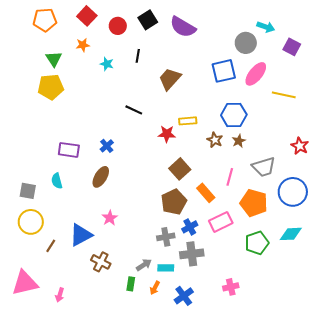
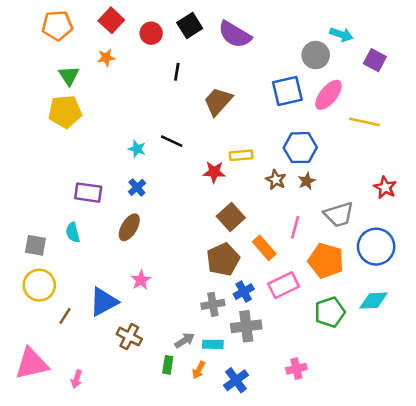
cyan star: (107, 64) -> (137, 149), moved

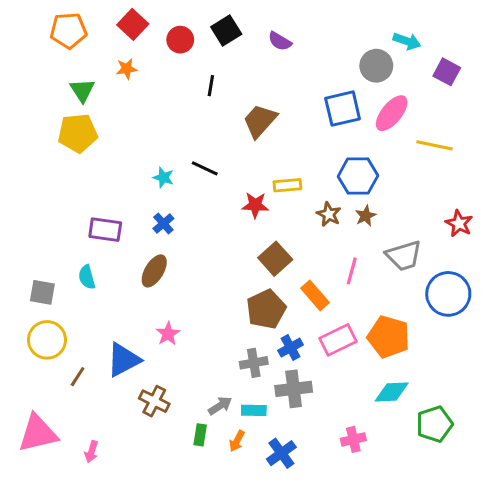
purple semicircle: (235, 34) -> (280, 41), size x0.6
orange pentagon: (326, 261) -> (389, 337), moved
cyan diamond: (374, 301) -> (392, 392), moved
green pentagon: (330, 312) -> (434, 424), moved

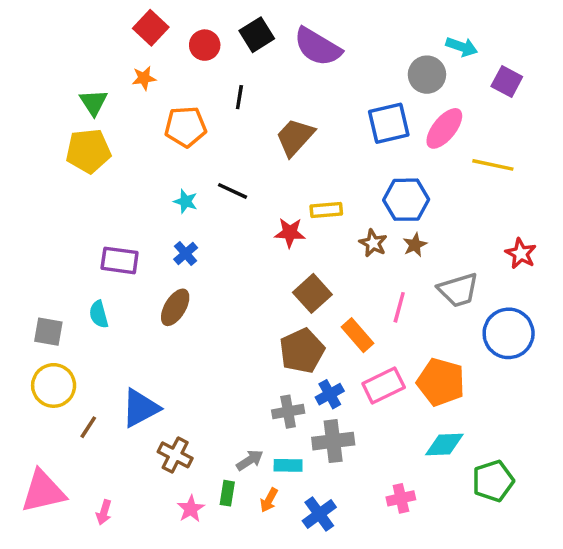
orange pentagon: (68, 30) -> (186, 127), moved
purple semicircle: (280, 41) -> (318, 47), size x1.8
pink star: (168, 334) -> (191, 509), moved

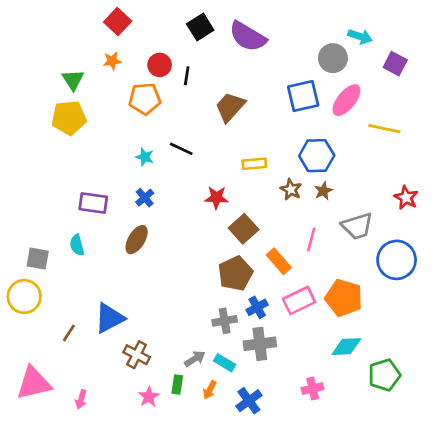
red circle: (205, 45) -> (160, 65), moved
red star: (290, 233) -> (216, 198), moved
yellow circle: (54, 385) -> (24, 296), moved
cyan rectangle: (288, 465) -> (225, 363), turned 30

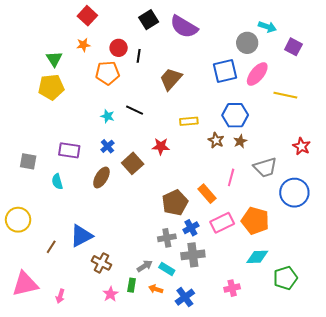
brown square: (244, 229) -> (133, 163), moved
gray square: (38, 259) -> (28, 161), moved
orange arrow: (210, 390) -> (156, 289), turned 80

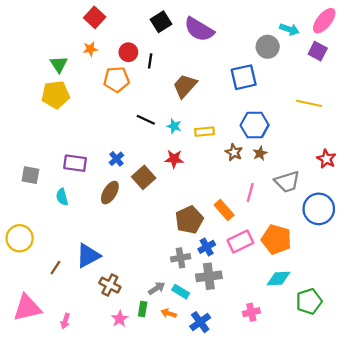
pink ellipse: (257, 74) -> (324, 21), moved
cyan star: (107, 116) -> (174, 126), moved

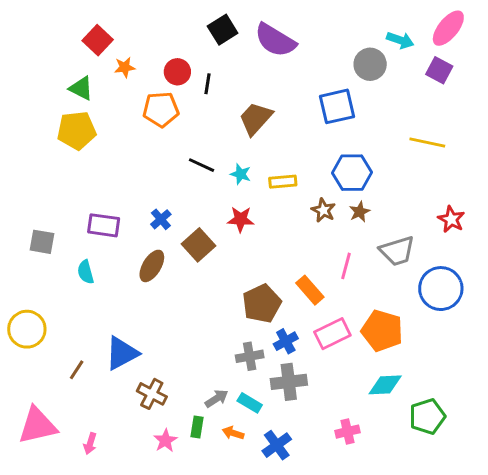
red square: (95, 17) -> (98, 40), moved
green triangle: (59, 64) -> (81, 88), turned -30

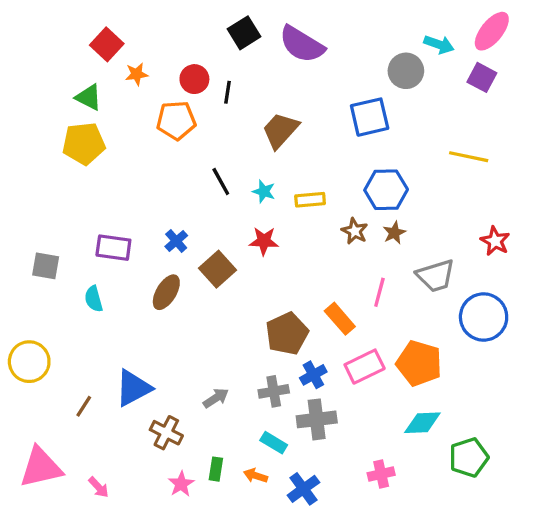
black line: (201, 165) -> (221, 182), turned 36
gray arrow: (217, 398) -> (216, 398), moved
pink arrow: (90, 444) -> (99, 487), turned -60

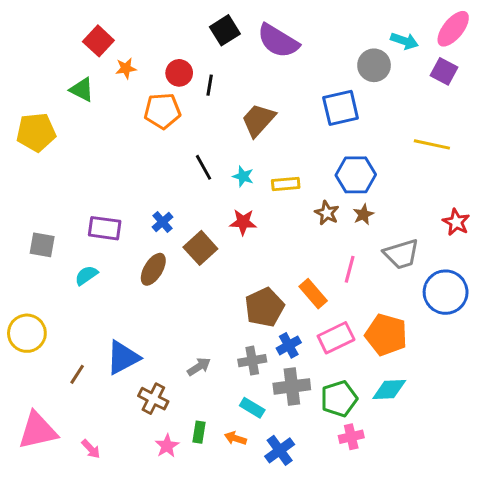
yellow pentagon: (84, 144) -> (36, 132), moved
cyan semicircle: (94, 299) -> (86, 275), turned 70
green pentagon: (469, 457) -> (339, 399), moved

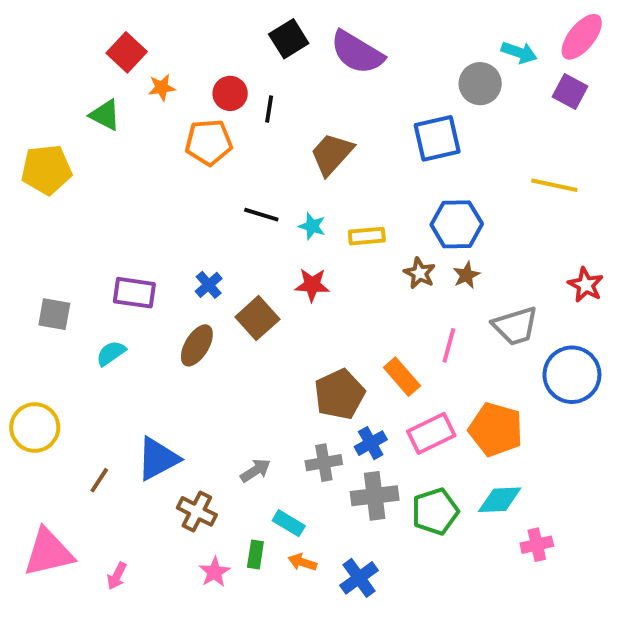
black line: (204, 167) -> (261, 215), turned -44
cyan rectangle: (252, 408) -> (289, 523), moved
pink cross: (351, 437) -> (537, 545), moved
pink arrow: (91, 449) -> (117, 576), turned 70

